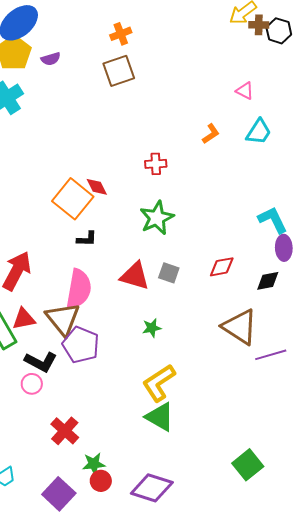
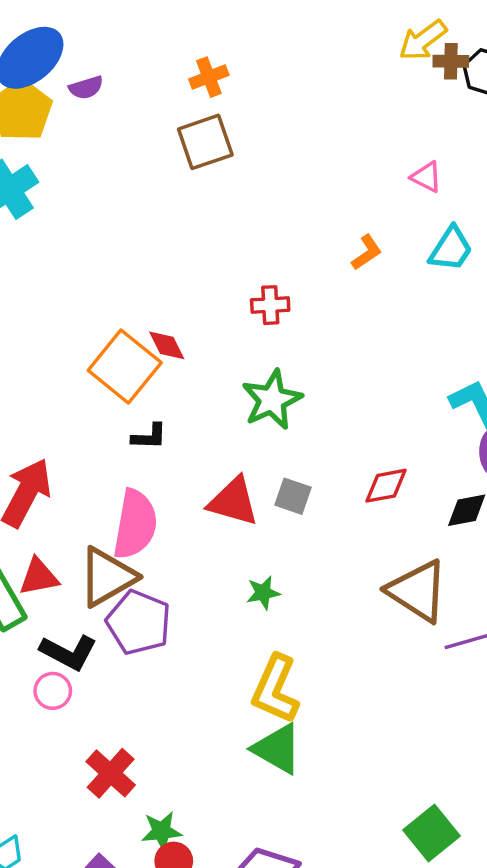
purple semicircle: (51, 59) -> (86, 88), moved
brown triangle: (63, 319) -> (107, 577), turned 39
yellow L-shape: (159, 383) -> (275, 689), turned -33

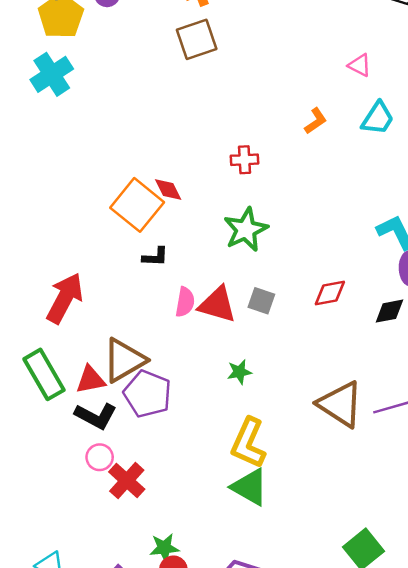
pink semicircle: (135, 524) -> (185, 302), moved, size x0.6
red triangle: (39, 577) -> (91, 380), moved
brown triangle: (418, 591) -> (340, 404), moved
pink circle: (53, 691) -> (100, 457), moved
red cross: (111, 773) -> (127, 481), moved

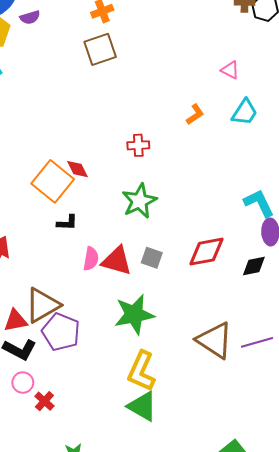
red diamond: (330, 293) -> (206, 252), size x1.4
green star: (239, 372) -> (134, 314), size x2.0
red cross: (127, 481) -> (44, 401), size x0.7

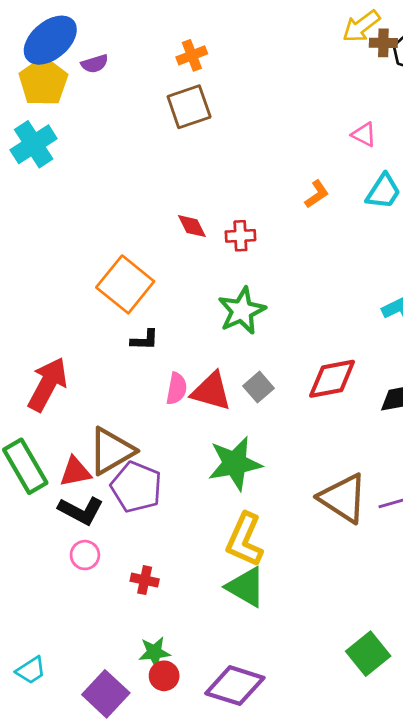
red diamond: (77, 169) -> (192, 226), moved
gray square: (152, 258) -> (258, 387), turned 30
red cross: (44, 401) -> (145, 580), moved, turned -30

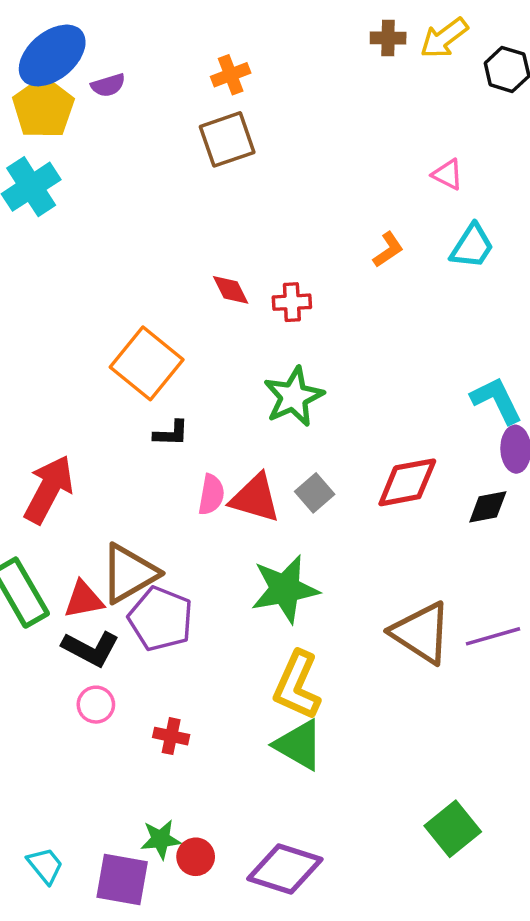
brown cross: (383, 43) -> (388, 38), moved
green star: (154, 652) -> (161, 839), moved
cyan trapezoid: (31, 670) -> (45, 866), moved, turned -96
purple square: (106, 694) -> (122, 880), turned -33

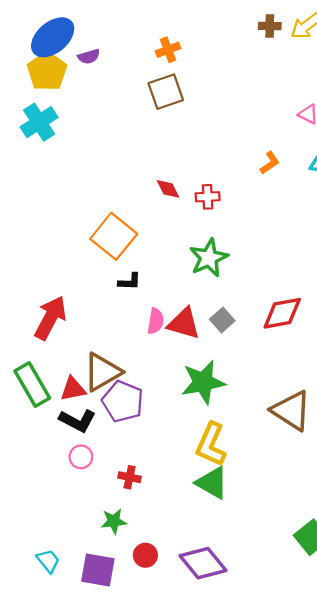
green star: (161, 839) -> (114, 521), moved
purple diamond: (285, 869) -> (203, 563), turned 33

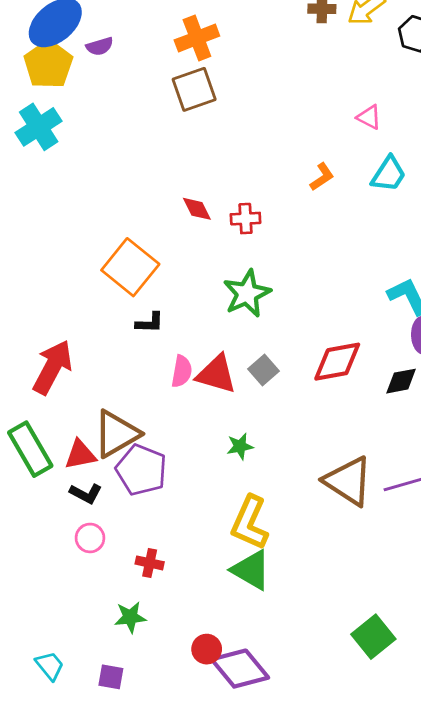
orange cross: (168, 50) -> (197, 38), size x1.4
green star: (203, 382) -> (240, 446), size x0.5
black L-shape: (78, 421) -> (86, 494), size x0.7
red circle: (145, 555) -> (207, 649), moved
purple square: (98, 570) -> (111, 677), size x0.6

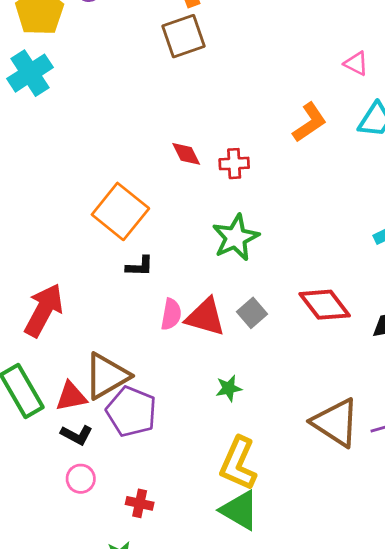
orange L-shape: (322, 177) -> (310, 122), size x1.4
red diamond: (337, 362) -> (325, 305), turned 63

